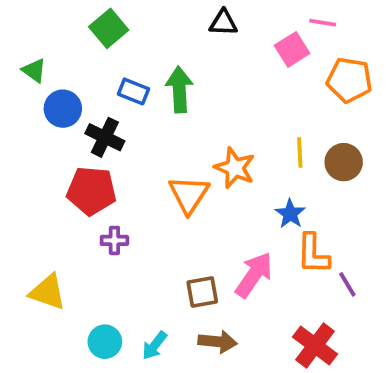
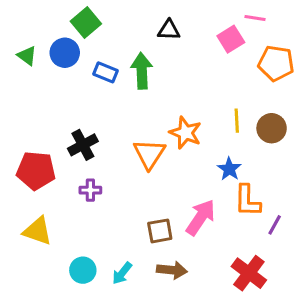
black triangle: (223, 23) -> (169, 30), moved
blue circle: (63, 109) -> (65, 53), moved
black cross: (105, 137) -> (83, 145), moved, turned 36
red pentagon: (91, 191) -> (36, 170), moved
purple line: (347, 284) -> (275, 225), turned 60

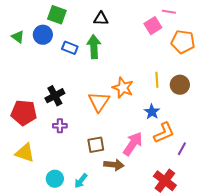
green square: (86, 23) -> (57, 15), turned -30
black triangle: (169, 30) -> (101, 19), moved
orange L-shape: (247, 201) -> (164, 133), turned -115
brown square: (160, 231) -> (96, 145), moved
brown arrow: (172, 270) -> (114, 165), moved

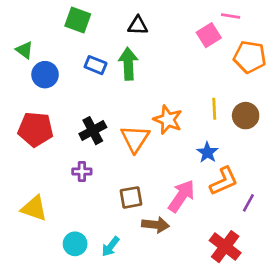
blue circle: (43, 35) -> (45, 75), moved
black cross: (55, 96) -> (93, 131), moved
red pentagon: (24, 113) -> (35, 129), moved

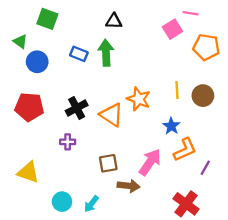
green square: (78, 20) -> (47, 19), moved
orange triangle: (135, 139) -> (112, 115), turned -30

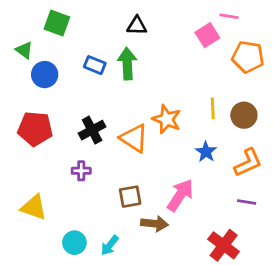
orange L-shape: (185, 150) -> (248, 163), moved
purple line: (205, 168) -> (247, 202), turned 70

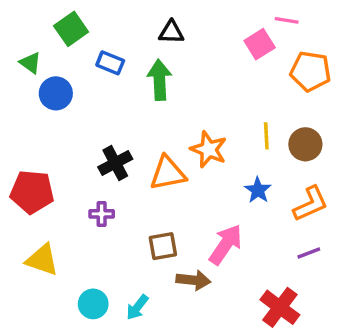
green square: (57, 23) -> (71, 29), turned 35
blue rectangle: (95, 65) -> (110, 63), moved
red pentagon: (35, 129) -> (32, 192), moved
orange triangle: (134, 138) -> (168, 173), turned -44
purple line: (247, 202) -> (309, 253), turned -30

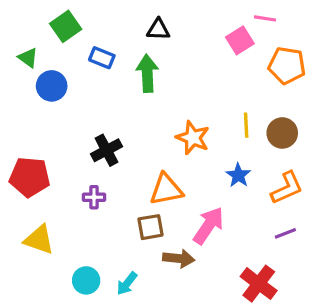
orange triangle: (168, 173) -> (166, 189), moved

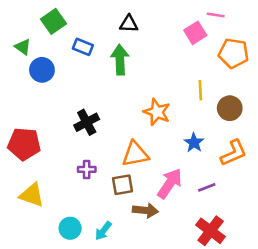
yellow line: (246, 125) -> (200, 90), moved
purple cross: (94, 197) -> (87, 169), moved
purple line: (285, 233) -> (207, 187), moved

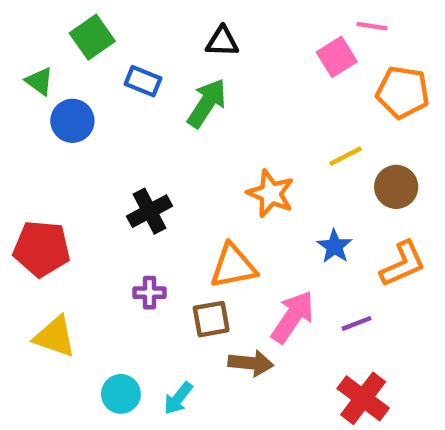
green arrow: (120, 60) -> (207, 103), turned 36
yellow line: (200, 90) -> (346, 156), turned 66

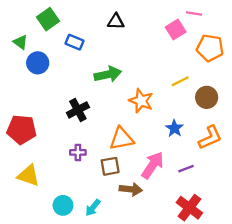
green arrow: (207, 103) -> (108, 74), moved, turned 45

